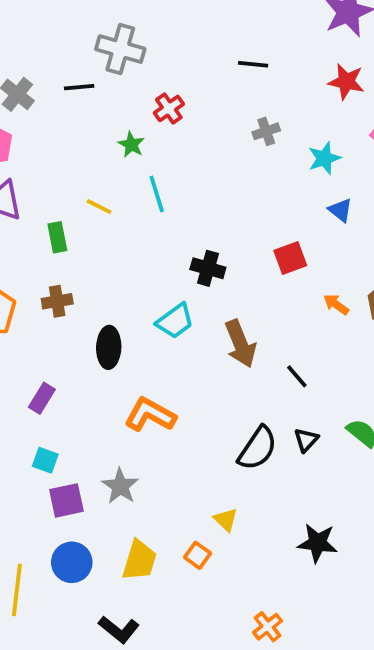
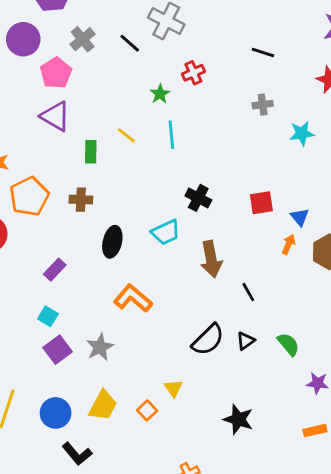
black line: (79, 87) -> (130, 43), turned 35
blue triangle: (340, 210) -> (300, 217), moved
orange arrow: (336, 304) -> (289, 244), turned 66
purple square: (66, 500) -> (58, 350), turned -36
blue circle: (72, 562) -> (56, 413), moved

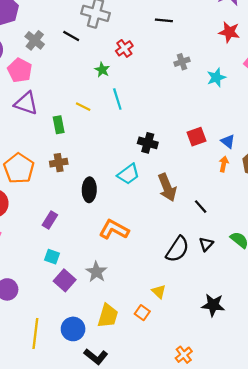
black line: (263, 53) -> (164, 20), moved

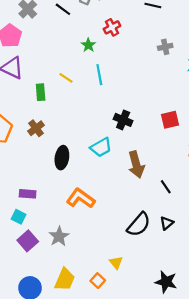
brown cross: (59, 163) -> (36, 128), turned -35
purple rectangle: (50, 220) -> (28, 194), moved, turned 56

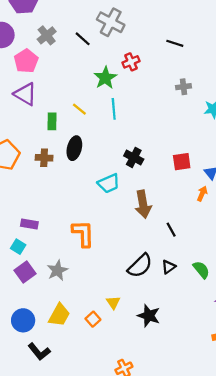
green star: (88, 45) -> (105, 78), size x1.5
brown cross: (36, 128) -> (44, 158), turned 35
black ellipse: (62, 158) -> (74, 148), moved
orange L-shape: (81, 198) -> (83, 234), turned 48
black star: (166, 282) -> (149, 316), moved

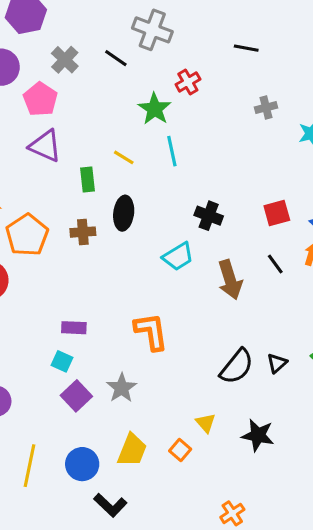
black line: (171, 230) -> (275, 264), moved

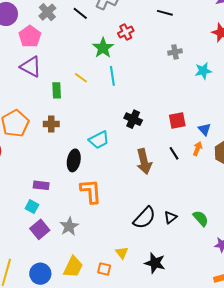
black ellipse: (124, 213) -> (74, 160), moved
cyan trapezoid: (178, 257) -> (99, 140), moved
orange square: (180, 450) -> (104, 269), turned -32

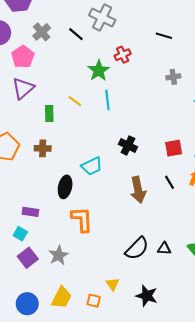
purple triangle: (31, 67) -> (23, 88), turned 50
black triangle: (171, 217) -> (164, 249), turned 40

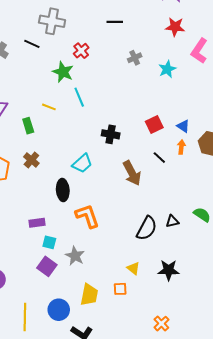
brown cross: (43, 148) -> (31, 160), turned -35
cyan square: (20, 234) -> (49, 242), moved

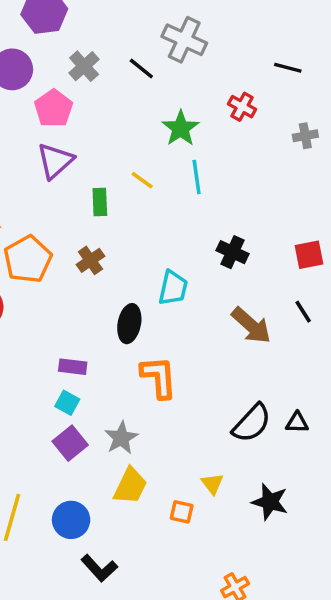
red cross: (81, 51) -> (242, 107), moved, turned -35
cyan trapezoid: (82, 163) -> (173, 288), turned -50
brown arrow: (132, 173) -> (251, 326), turned -35
cyan square: (49, 242) -> (67, 403), moved
yellow trapezoid: (89, 295) -> (130, 486), moved

